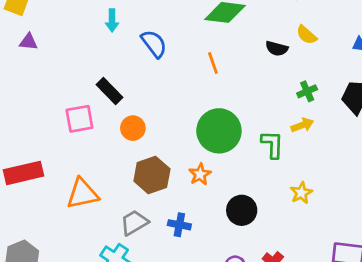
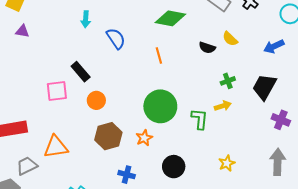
yellow star: (301, 193) -> (227, 163), moved
gray trapezoid: (134, 223) -> (27, 166), moved

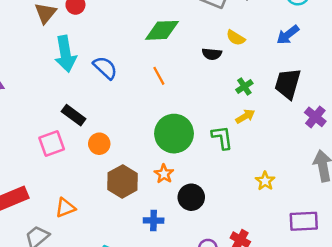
cyan arrow: (86, 19) -> (65, 54), size x1.8
purple cross: (281, 120) -> (315, 117), turned 30
orange triangle: (56, 147) -> (65, 208), size x0.7
black circle: (174, 167) -> (191, 197), moved

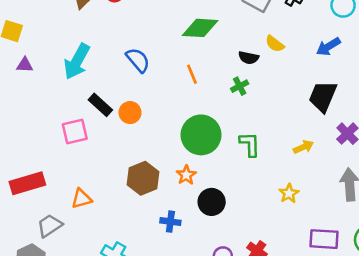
cyan arrow: (65, 54) -> (77, 61), moved, turned 32
green cross: (244, 86) -> (240, 86), moved
yellow arrow: (245, 116) -> (303, 147), moved
orange circle: (99, 144) -> (130, 113), moved

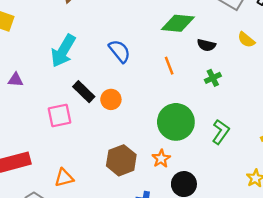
black semicircle: (249, 58) -> (206, 45), moved
purple triangle: (25, 65) -> (15, 80), moved
green L-shape: (250, 144) -> (221, 132), turned 35

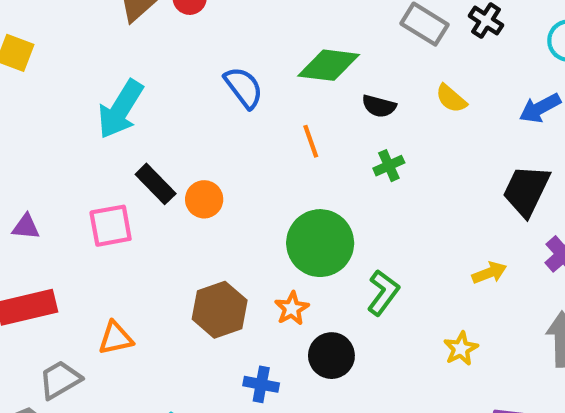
blue semicircle: (120, 51) -> (244, 88), moved
purple triangle: (15, 80) -> (26, 227), moved
green L-shape: (221, 132) -> (383, 293), moved

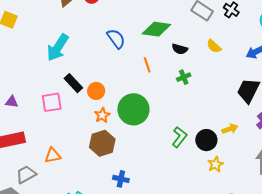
green circle: (320, 243) -> (133, 109), moved
orange star: (292, 308) -> (102, 115), moved
black circle: (331, 356) -> (206, 140), moved

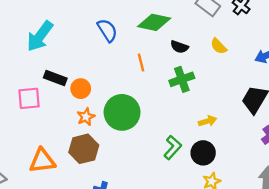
green cross: (184, 77) -> (182, 79), size x1.5
black rectangle: (73, 83) -> (55, 78), turned -30
yellow arrow: (230, 129) -> (207, 121), moved
orange triangle: (53, 155) -> (42, 161), moved, size x1.4

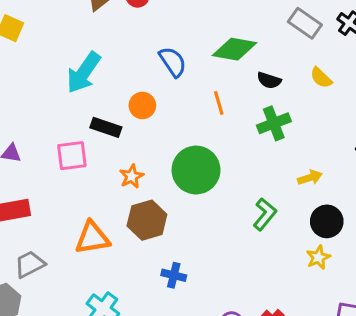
orange circle: (81, 89) -> (142, 105), moved
orange star: (86, 117) -> (132, 176), moved
black circle: (203, 153) -> (327, 221), moved

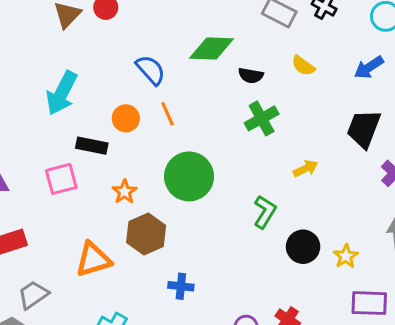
orange line: (219, 103) -> (168, 114), moved
black circle: (327, 221) -> (303, 247), moved
yellow star: (318, 257) -> (346, 256), moved

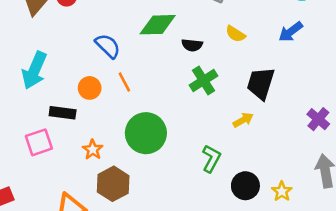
black trapezoid: (364, 129) -> (261, 83), moved

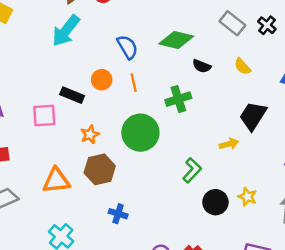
cyan arrow: (34, 70) -> (66, 31), moved
green cross: (203, 80) -> (178, 99), moved
yellow star: (282, 191) -> (247, 197), moved, turned -30

